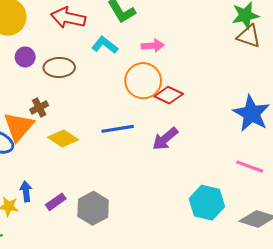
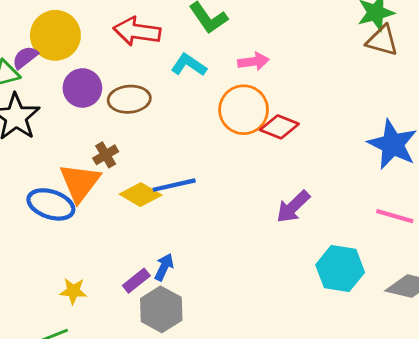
purple circle: (25, 57) -> (82, 88), size x1.4
blue line: (118, 129) -> (174, 185), moved
purple arrow: (165, 139) -> (293, 207), moved
blue arrow: (26, 191) -> (164, 267), moved, turned 36
gray hexagon: (93, 208) -> (161, 309), moved

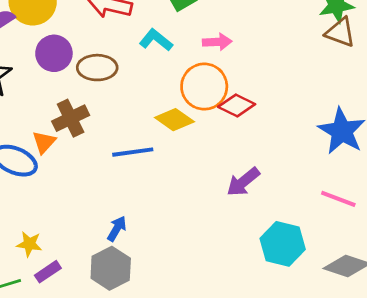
brown cross: (106, 155) -> (71, 118), size x1.5
orange triangle: (80, 182) -> (44, 142), size x0.6
yellow diamond: (141, 195) -> (174, 120), moved
purple rectangle: (136, 281) -> (48, 272), moved

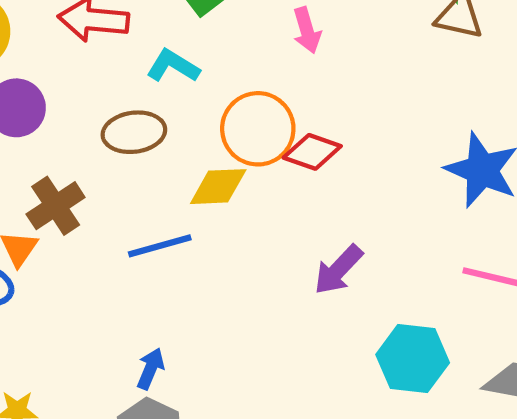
pink arrow: (217, 42) -> (307, 30), moved, turned 84
brown ellipse: (97, 68) -> (134, 132), moved
yellow diamond: (174, 120) -> (218, 187), turned -30

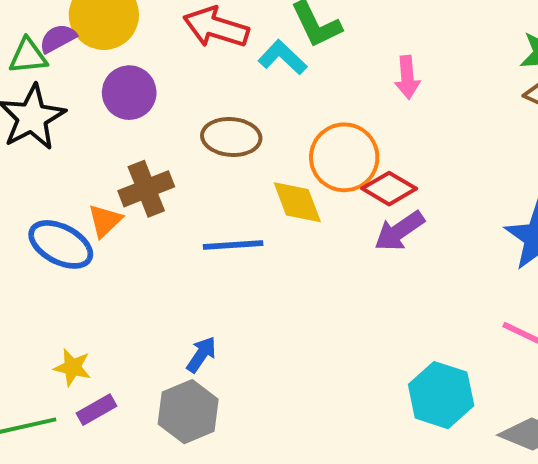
cyan L-shape: (173, 66) -> (283, 57), moved
yellow diamond: (218, 187) -> (297, 202), turned 60
purple arrow: (338, 270) -> (399, 231), moved

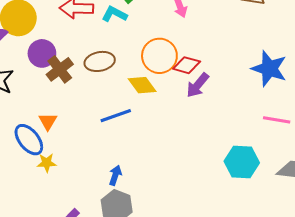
brown cross: (146, 189) -> (60, 69), moved
blue ellipse: (61, 244) -> (29, 140), turned 40
yellow star: (72, 367) -> (47, 163), moved

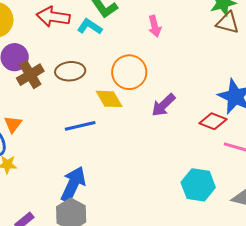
red diamond: (187, 65) -> (213, 121), moved
blue arrow: (115, 175) -> (73, 184), size x1.8

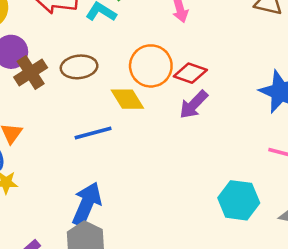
red diamond: (213, 121) -> (190, 73), moved

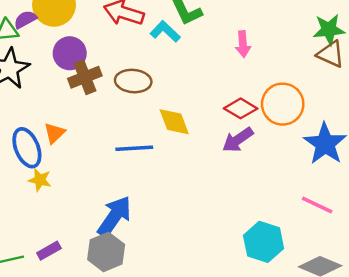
orange circle: (151, 66) -> (283, 104), moved

